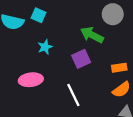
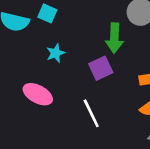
green arrow: (92, 35) -> (114, 38), turned -115
pink ellipse: (31, 80) -> (38, 94), turned 35

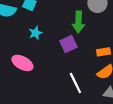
white line: (91, 113) -> (75, 83), moved

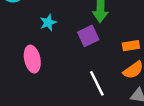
pink ellipse: (22, 63) -> (32, 59), turned 50

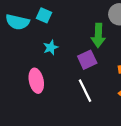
white line: (97, 83) -> (85, 91), moved

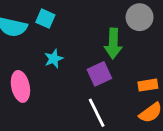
pink ellipse: (36, 81) -> (20, 86), moved

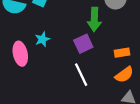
cyan star: (54, 59) -> (42, 39), moved

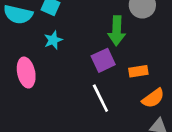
cyan star: (42, 39) -> (53, 40), moved
orange rectangle: (122, 53) -> (138, 71), moved

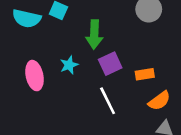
green arrow: (117, 31) -> (94, 34), moved
cyan star: (53, 40) -> (69, 65), moved

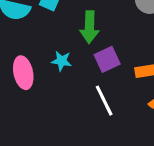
cyan star: (69, 65) -> (61, 61), turned 30

